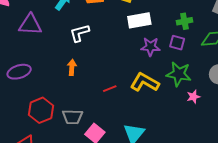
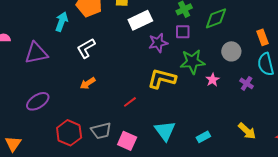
orange arrow: (72, 67) -> (88, 83), turned -112
red line: (110, 89) -> (130, 102), moved

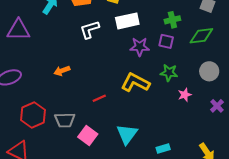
white L-shape: (86, 48) -> (90, 29), moved
green star: (192, 62) -> (169, 73), size x0.7

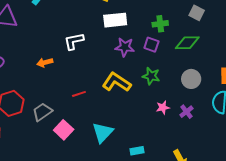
white L-shape: (90, 29) -> (74, 41), moved
pink star: (185, 95) -> (163, 108), moved
purple cross: (217, 106) -> (186, 112), moved
gray trapezoid: (65, 120) -> (42, 112), turned 140

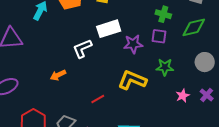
white rectangle: (115, 20) -> (109, 29), moved
green cross: (160, 24) -> (163, 14), turned 35

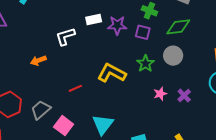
white rectangle: (109, 29) -> (94, 20), size x0.7
purple star: (133, 44) -> (117, 25), moved
gray circle: (205, 62) -> (173, 56), moved
green star: (165, 67) -> (145, 64), turned 30

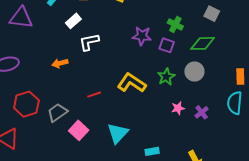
white rectangle: (94, 20) -> (73, 21), moved, turned -35

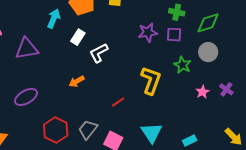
yellow L-shape: (132, 83) -> (151, 80), turned 92

